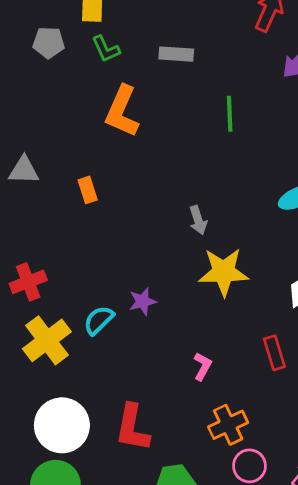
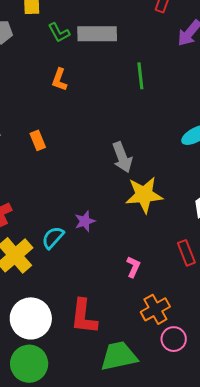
green L-shape: (106, 49) -> (59, 33), moved
gray rectangle: (176, 54) -> (97, 34), size x1.5
orange L-shape: (122, 111) -> (59, 80), size x0.6
gray arrow: (198, 220) -> (122, 157), size x1.4

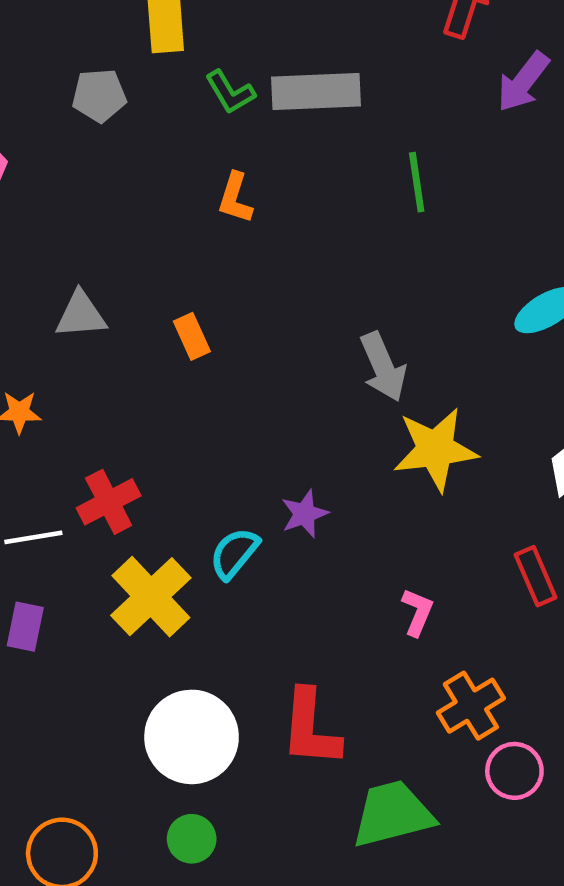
green circle: (29, 364) -> (192, 839), size x0.6

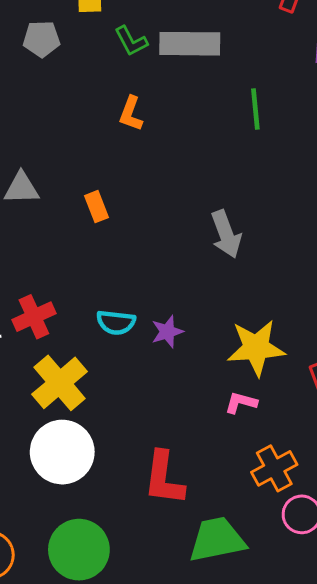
yellow star: (435, 449) -> (256, 348), moved
cyan semicircle: (234, 553) -> (116, 322), moved, turned -126
pink L-shape: (417, 612) -> (241, 403), turned -100
white circle: (192, 737) -> (62, 452), moved
green circle: (192, 839) -> (79, 550), size x1.8

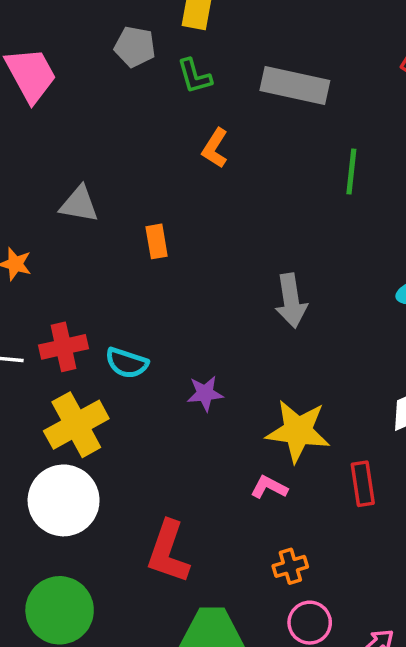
green L-shape: (131, 41) -> (194, 76), moved
cyan semicircle: (116, 322) -> (127, 363), moved
orange cross: (274, 468) -> (290, 566), size x0.7

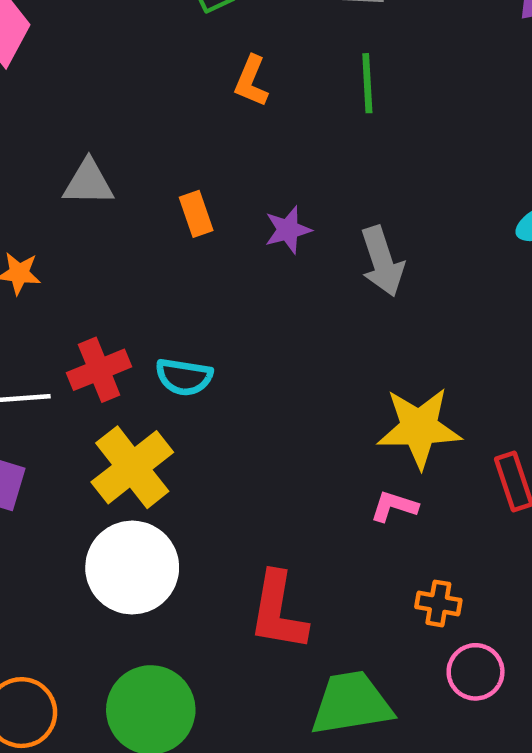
green line: (351, 171) -> (367, 83), moved
purple star: (205, 393) -> (288, 230), moved
orange cross: (290, 566) -> (438, 603), turned 36

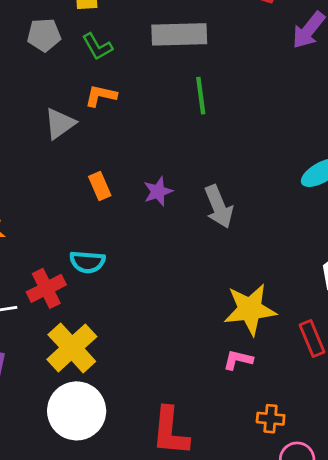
orange L-shape: (251, 81) -> (101, 96), moved, turned 84
gray triangle: (88, 183) -> (60, 124), moved, turned -32
cyan semicircle: (184, 377) -> (87, 262), moved

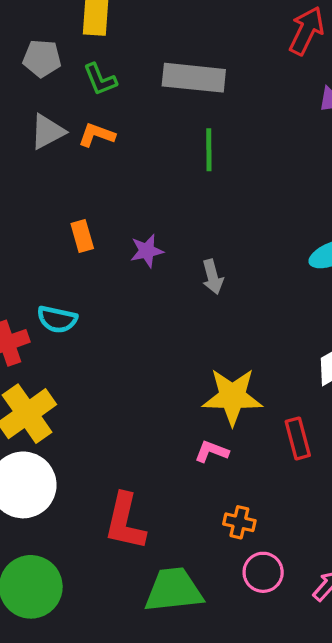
gray triangle: (60, 124) -> (47, 132), moved
gray arrow: (219, 207) -> (213, 277), size x0.7

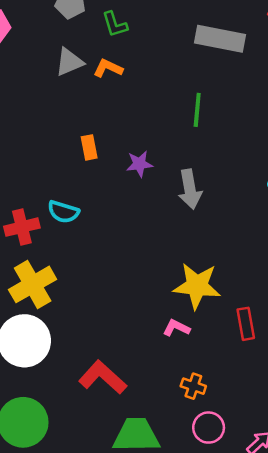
gray rectangle: (194, 78) -> (220, 39), moved
green line: (209, 150) -> (197, 110), moved
gray arrow: (213, 277) -> (190, 189), size x1.4
red L-shape: (125, 522) -> (103, 377), turned 114

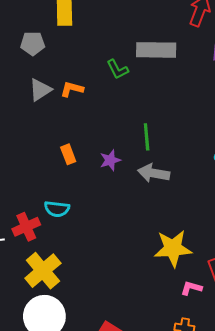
green L-shape: (115, 24) -> (117, 69), moved
green line: (197, 110) -> (147, 137), moved
gray arrow: (190, 189) -> (154, 173), turned 120
pink L-shape: (176, 328) -> (191, 288), moved

